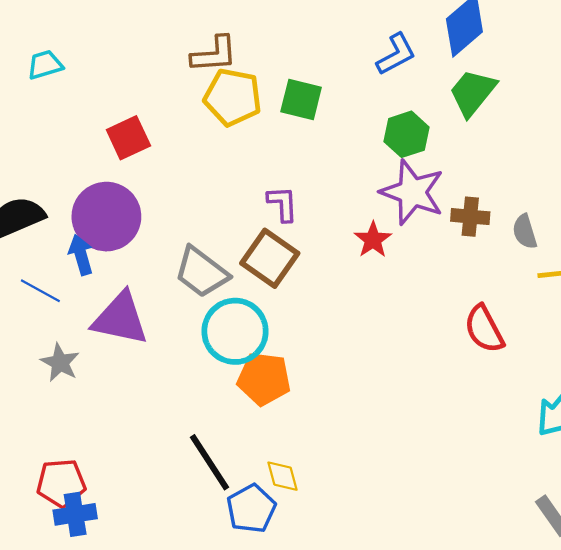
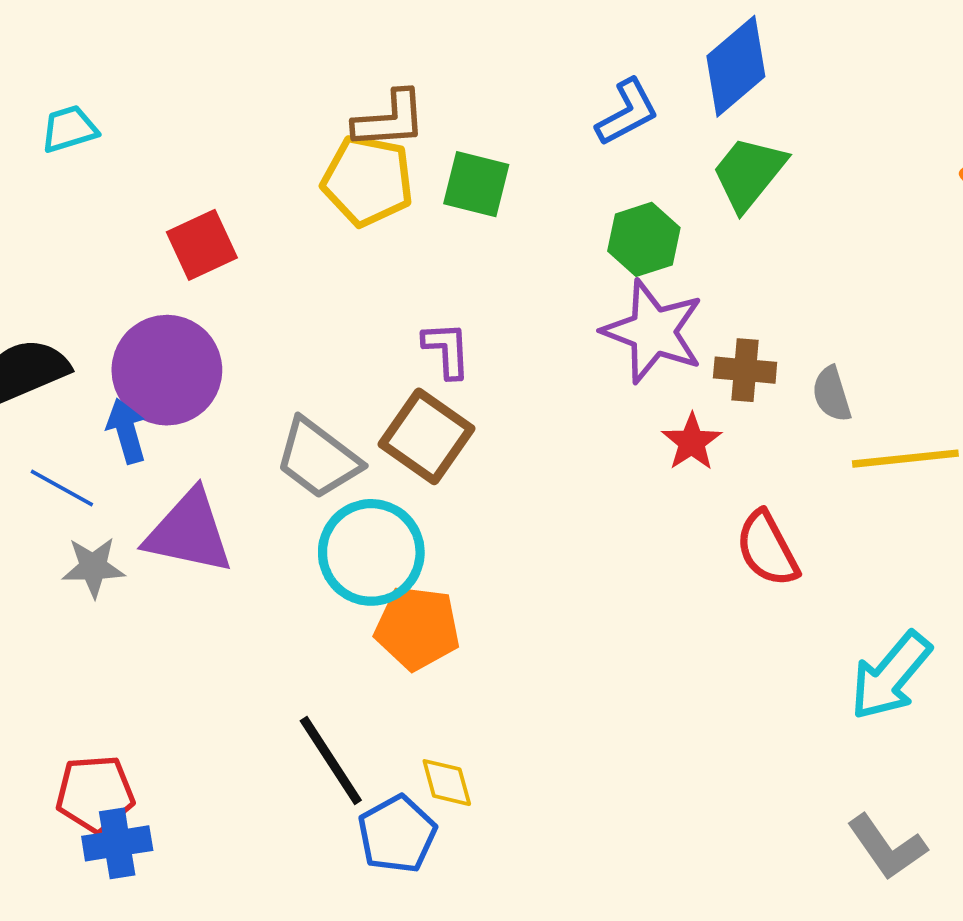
brown L-shape: (214, 54) -> (390, 120), moved
red star: (373, 240) -> (692, 442), moved
gray star: (60, 363) -> (93, 567), moved, turned -30

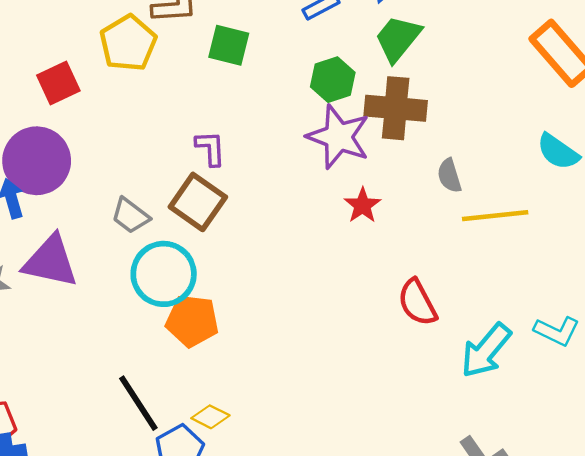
yellow pentagon: (368, 180) -> (128, 43), moved, turned 30
brown cross: (745, 370) -> (396, 108), moved, size x1.6
gray trapezoid: (318, 459) -> (130, 216), size x0.7
red semicircle: (767, 549) -> (417, 303), moved
yellow diamond: (447, 783) -> (210, 417), turned -48

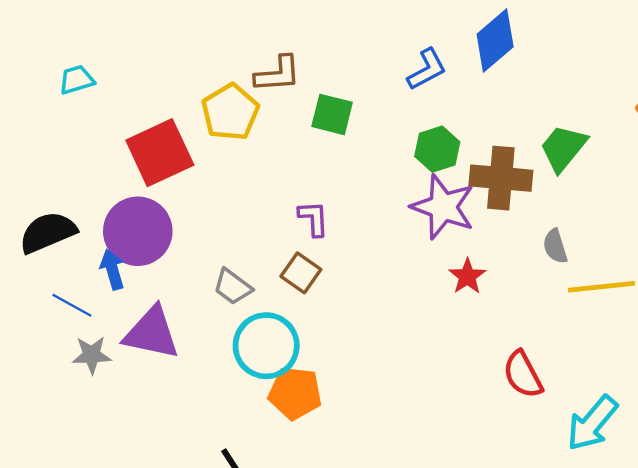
green trapezoid: (398, 38) -> (563, 148), moved
red square: (58, 83) -> (160, 153), size x1.5
brown square: (198, 202) -> (301, 273), size x0.7

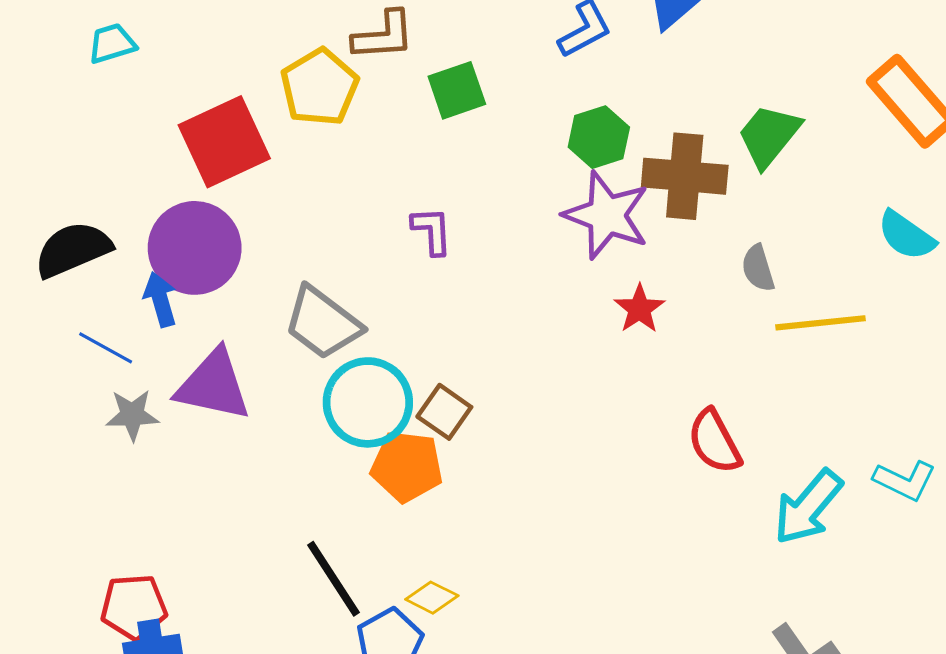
green square: (332, 114) -> (457, 90), turned -33
brown square: (301, 273) -> (444, 412), moved
gray trapezoid: (233, 287) -> (323, 323), size x1.5

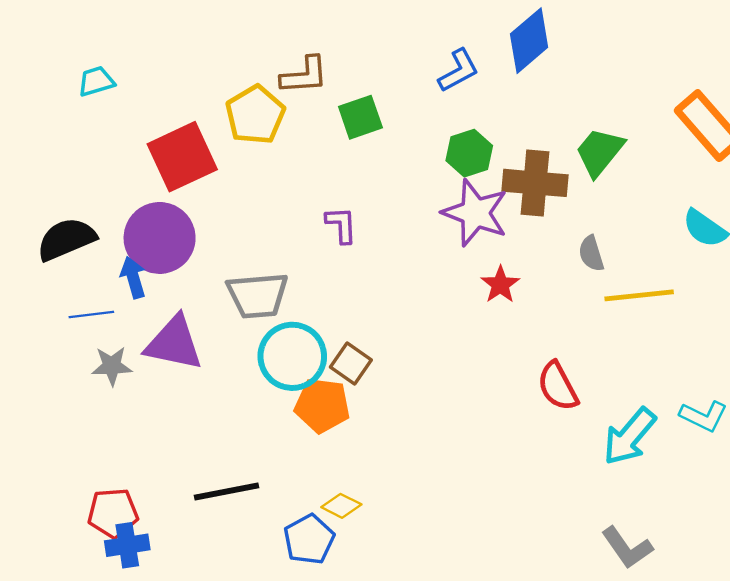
gray trapezoid: (323, 323) -> (258, 295), turned -42
blue line: (106, 348) -> (91, 314), turned -36
black line: (334, 579) -> (227, 491), moved, turned -68

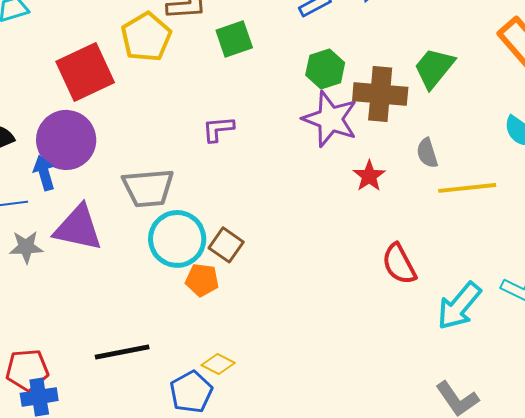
purple L-shape: (341, 225) -> (218, 129), turned -92
red star: (500, 285) -> (369, 176), moved
orange pentagon: (322, 405) -> (202, 280), size x0.7

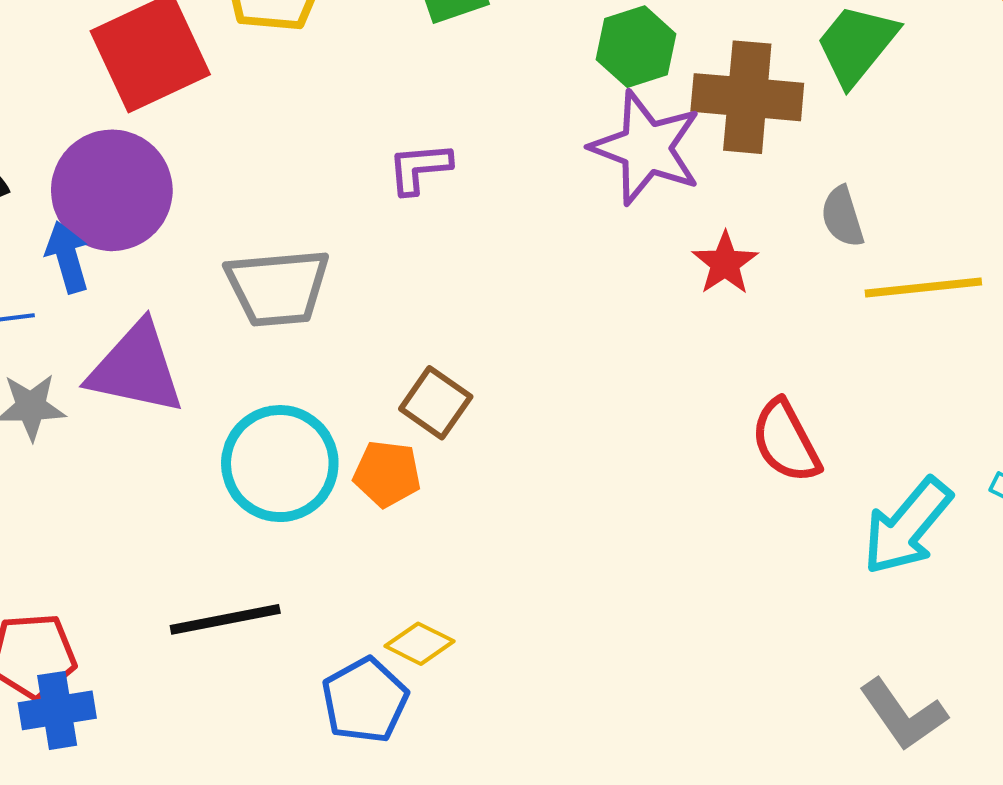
cyan circle: (177, 239) -> (280, 464), moved

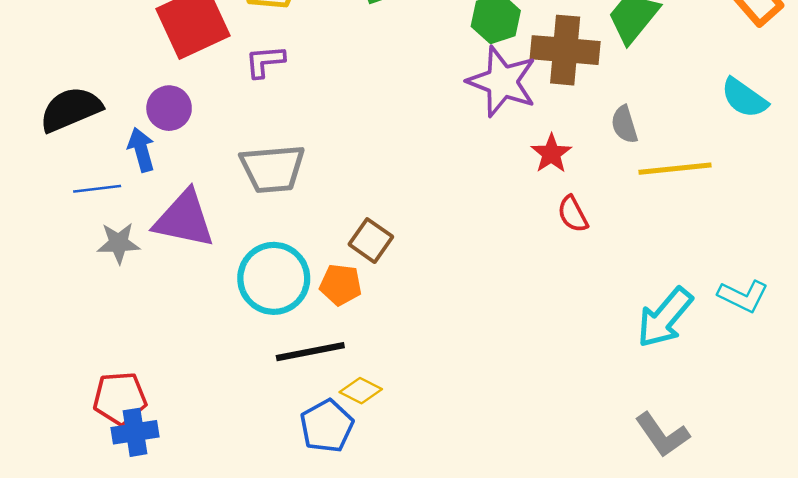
purple L-shape: (419, 168) -> (265, 61), moved
purple circle: (112, 190) -> (169, 108), size x0.6
red semicircle: (786, 441) -> (573, 214), moved, size x0.7
black line: (225, 619) -> (310, 352), moved

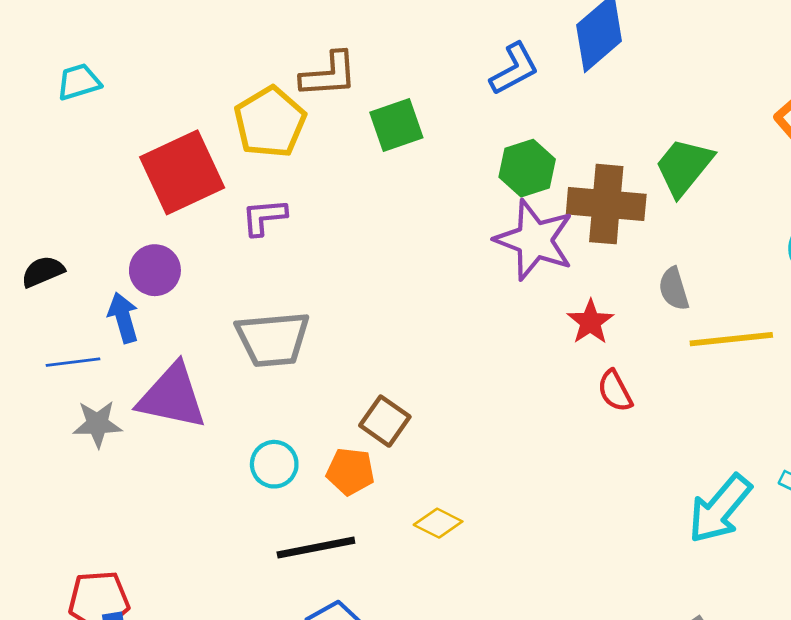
black semicircle: (71, 109) -> (43, 272), size x0.6
cyan circle: (274, 278) -> (274, 464), size x0.6
yellow diamond: (361, 391) -> (438, 523), moved

